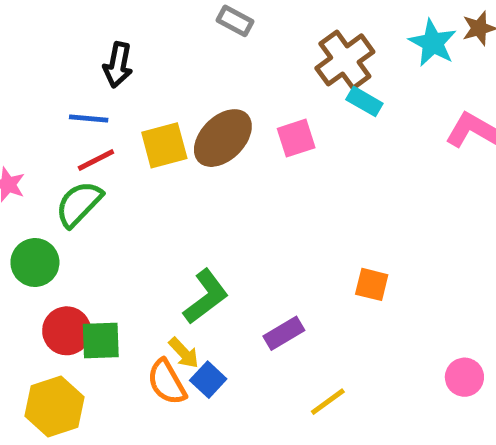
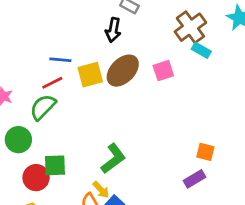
black arrow: (118, 65) -> (113, 30), moved
blue line: (89, 119) -> (60, 60), moved
purple rectangle: (284, 333) -> (195, 179), moved
green square: (101, 341) -> (55, 165), moved

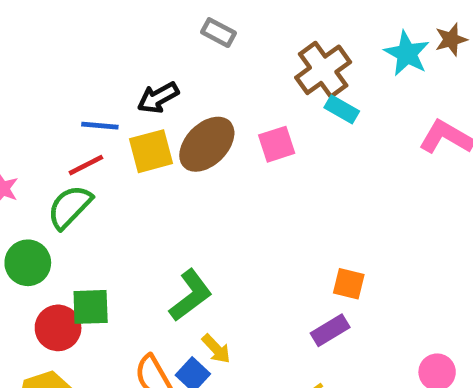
black arrow: (113, 30) -> (158, 98), moved, turned 50
yellow arrow: (101, 190) -> (216, 349), moved

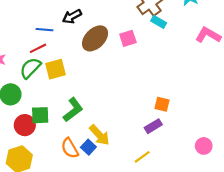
yellow square: (151, 151) -> (56, 69), moved
green L-shape: (191, 295) -> (73, 110), moved
yellow arrow: (216, 349) -> (99, 135), size x1.5

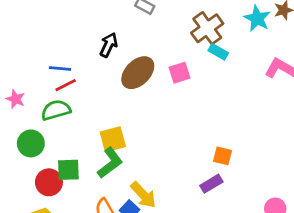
black arrow: (72, 16) -> (109, 45), turned 144
blue line: (45, 30) -> (60, 68), moved
green semicircle: (30, 68) -> (56, 110), turned 30
yellow square: (56, 69) -> (113, 139), moved

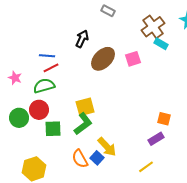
green circle: (31, 143) -> (19, 118), moved
red circle: (49, 182) -> (39, 110), moved

